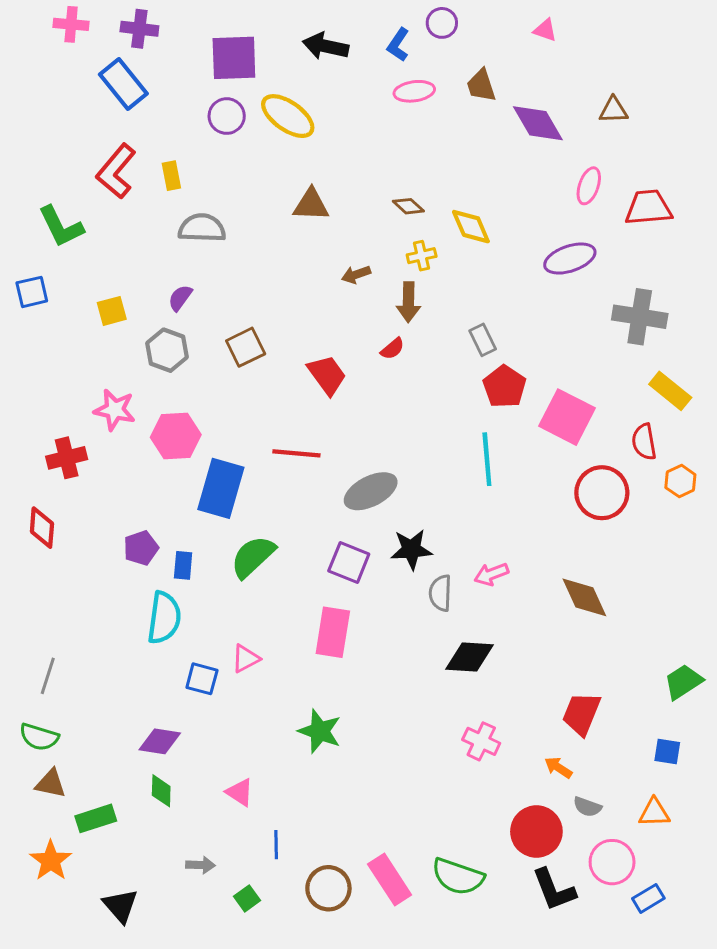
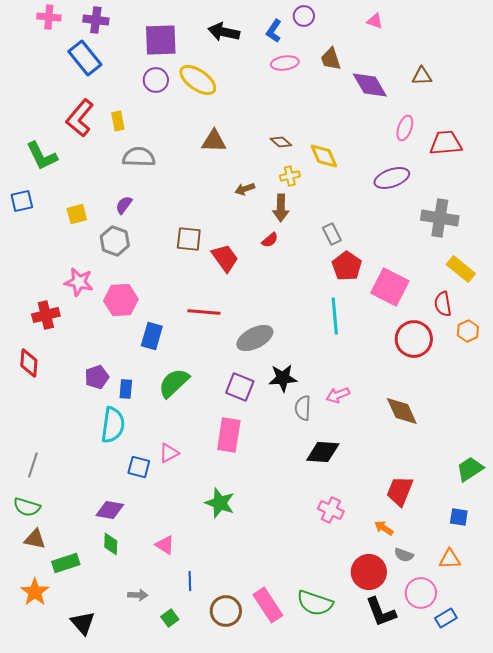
brown square: (246, 347) -> (189, 239), moved, turned 32
blue rectangle: (221, 488) -> (152, 336), size x0.7

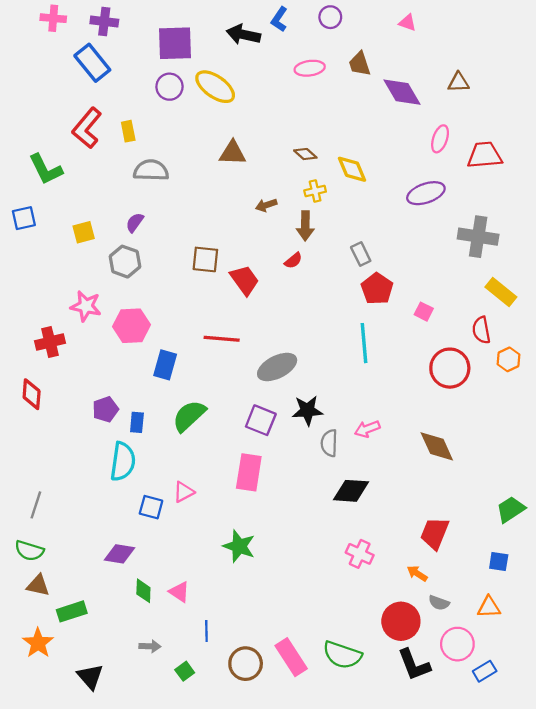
blue L-shape: (274, 31) -> (279, 19), moved
pink square: (390, 287) -> (424, 312), size x0.5
green diamond: (111, 544) -> (143, 591), moved

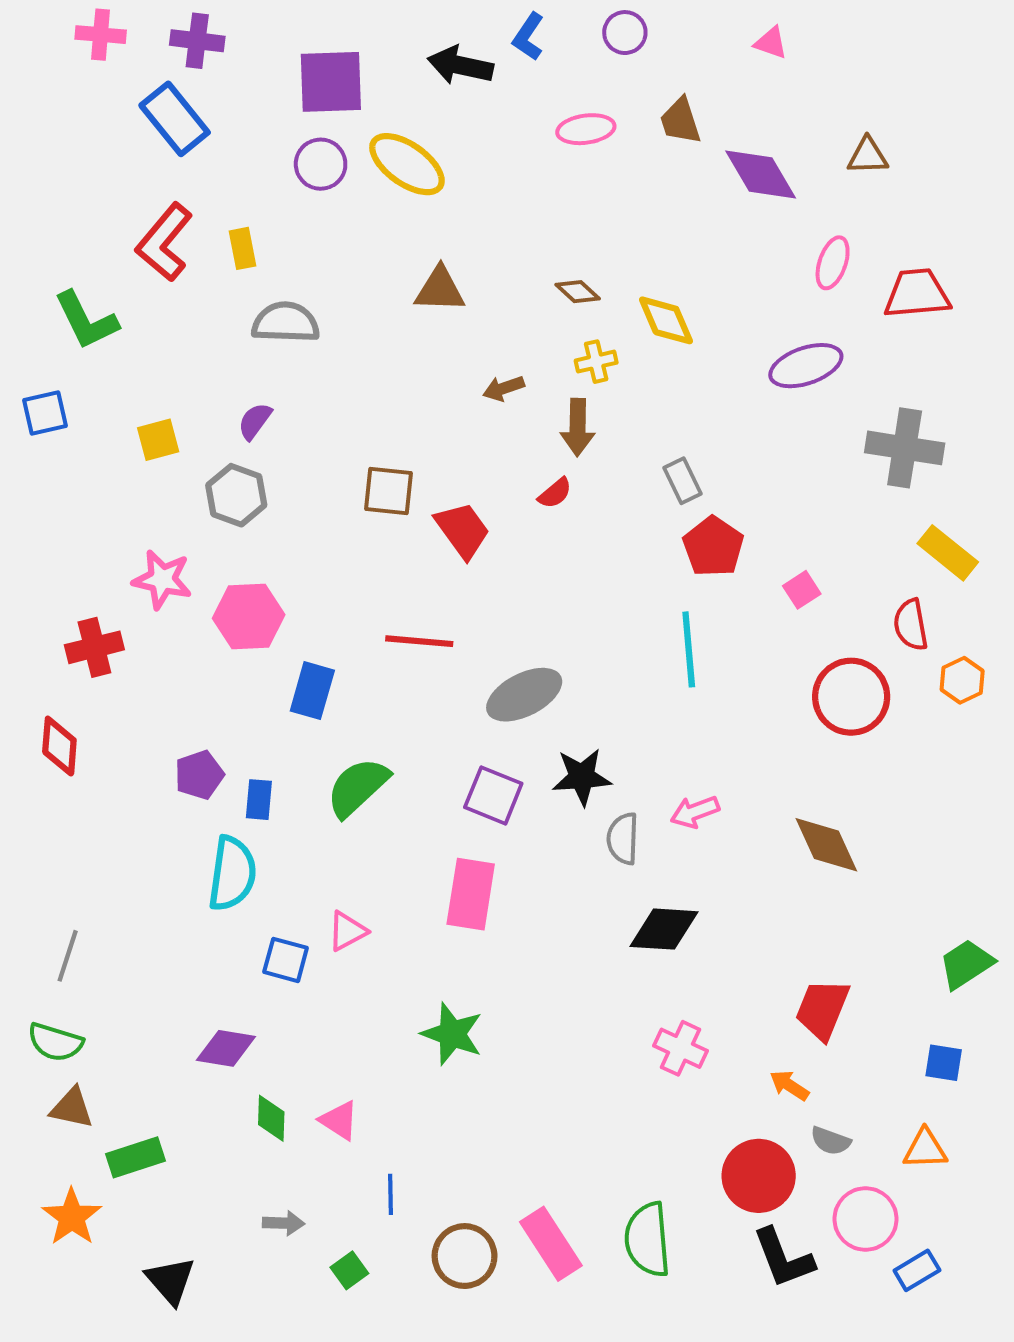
pink square: (424, 312) -> (802, 590), turned 30
green semicircle: (342, 655) -> (648, 1240), turned 66

